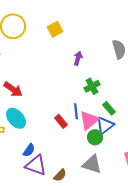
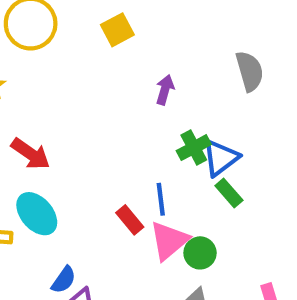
pink triangle: (89, 120) -> (169, 241), moved
blue triangle: (105, 125) -> (221, 158), moved

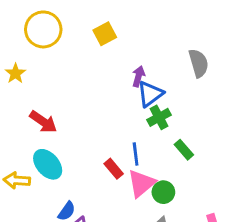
blue triangle: (221, 158) -> (150, 94), moved

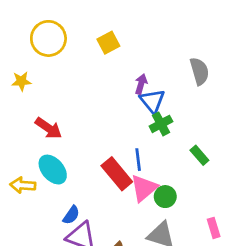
yellow star: (15, 73) -> (21, 81), turned 30
blue triangle: (150, 94) -> (152, 101), turned -32
green rectangle: (184, 150) -> (199, 155), moved
red rectangle: (114, 169) -> (117, 174), size x1.6

